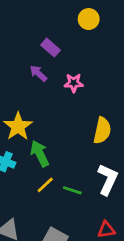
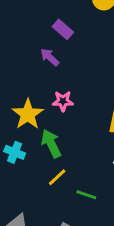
pink star: (74, 83) -> (63, 101), moved
green line: (72, 190) -> (86, 195), moved

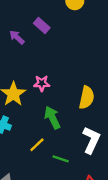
purple arrow: (50, 57) -> (17, 37), moved
green arrow: (51, 144) -> (52, 118), moved

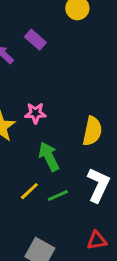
green line: (61, 159) -> (58, 196), moved, turned -42

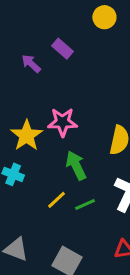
pink star: (35, 113) -> (63, 122), size x1.4

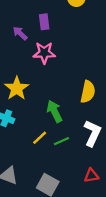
purple rectangle: (63, 49) -> (44, 22), turned 42
pink star: (63, 122) -> (44, 53), moved

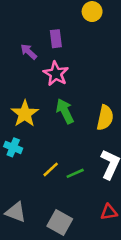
pink star: (44, 53) -> (56, 74), turned 30
green arrow: (55, 111) -> (65, 111), moved

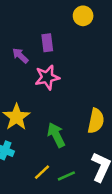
pink star: (56, 74) -> (47, 77), turned 30
green arrow: (65, 111) -> (56, 135), moved

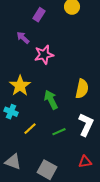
purple rectangle: (47, 43) -> (39, 15), moved, turned 40
yellow line: (42, 172) -> (30, 129), moved

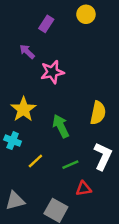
gray triangle: (13, 162) -> (15, 201), turned -36
red triangle: (85, 162) -> (84, 189), moved

